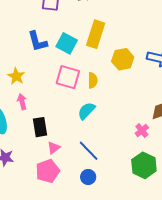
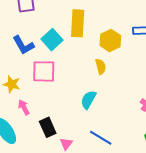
cyan square: (67, 43) -> (52, 40), turned 35
pink square: (68, 77) -> (44, 71), moved
yellow semicircle: (93, 80) -> (101, 66), moved

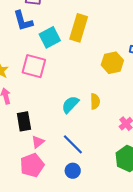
yellow hexagon: (110, 41) -> (112, 63), moved
blue L-shape: (23, 45) -> (23, 21), moved
yellow semicircle: (101, 66) -> (95, 101), moved

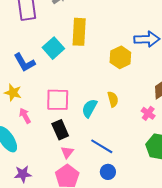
blue L-shape: (23, 21) -> (24, 63), moved
pink square: (34, 66) -> (58, 100), moved
black rectangle: (24, 121) -> (60, 130), moved

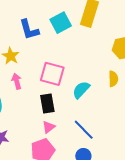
yellow semicircle: (113, 99) -> (113, 79), moved

